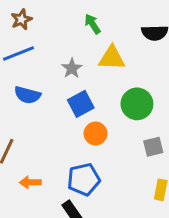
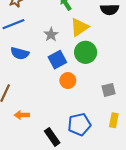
yellow triangle: (112, 58) -> (79, 27), turned -36
green circle: (137, 104) -> (86, 52), moved
blue pentagon: (84, 179) -> (79, 124), moved

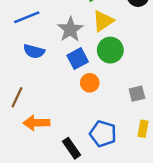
gray star: (51, 35) -> (70, 29), size x1.5
orange arrow: (22, 115) -> (36, 123), size x1.5
blue pentagon: (79, 124) -> (103, 134), turned 30

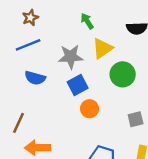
gray star: (70, 29) -> (71, 57), turned 30
green circle: (110, 50) -> (123, 74), moved

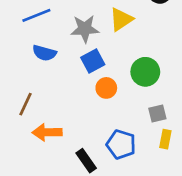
green circle: (123, 74) -> (145, 72), moved
gray square: (136, 119) -> (157, 114), moved

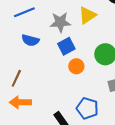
orange arrow: (47, 132) -> (20, 102), moved

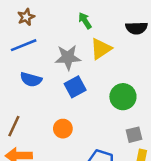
orange circle: (76, 66) -> (63, 129), moved

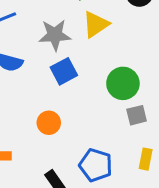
gray square: (134, 135) -> (137, 115), moved

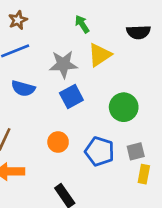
gray square: (137, 115) -> (136, 151), moved
blue pentagon: (96, 165) -> (100, 151), moved

